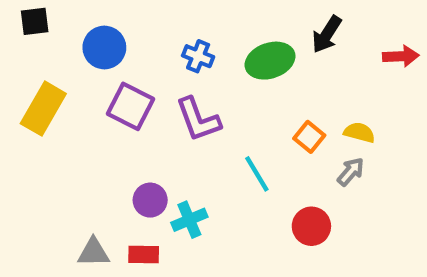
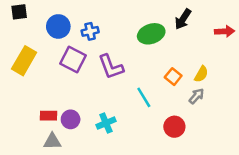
blue cross: (198, 56) -> (90, 31), moved, turned -35
yellow semicircle: (359, 133) -> (201, 74), turned 105
purple circle: (150, 200) -> (71, 119), moved
red rectangle: (144, 255) -> (49, 116), moved

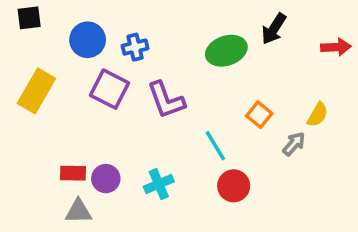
yellow semicircle: (201, 74) -> (318, 115), moved
red circle: (174, 127) -> (234, 186), moved

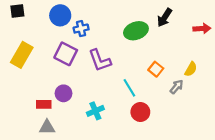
blue circle: (88, 40) -> (60, 15), moved
purple circle: (106, 179) -> (63, 93), moved

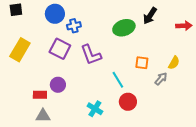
orange square: (156, 69) -> (142, 63), turned -32
cyan cross: (95, 111) -> (95, 109), moved, turned -35

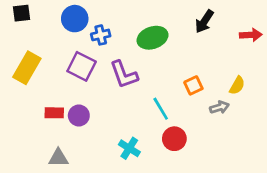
green ellipse: (124, 28) -> (153, 38), moved
orange square: (142, 63) -> (193, 85), turned -32
gray arrow: (161, 79) -> (219, 107), turned 32
red rectangle: (40, 95) -> (54, 113), moved

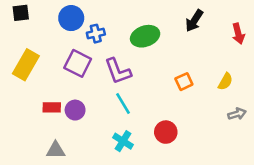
red arrow: (251, 35) -> (238, 34), turned 78
gray arrow: (219, 107) -> (237, 114), moved
cyan line: (161, 109) -> (123, 104), moved

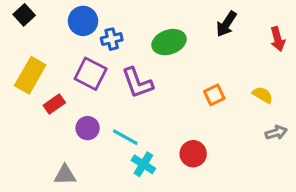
black square: (21, 13) -> (24, 15), turned -36
yellow semicircle: (225, 82) -> (263, 95), turned -90
cyan line: (123, 104) -> (125, 137), moved, turned -30
red rectangle: (52, 107) -> (54, 104), moved, turned -36

